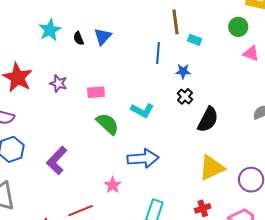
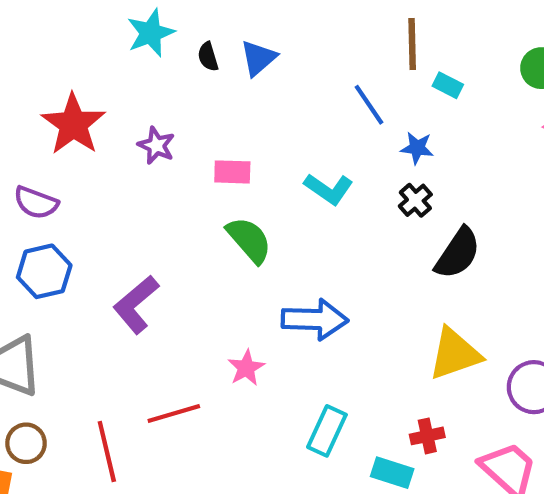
blue line: (158, 53) -> (369, 105), turned -45
cyan L-shape: (142, 110) -> (329, 189), moved

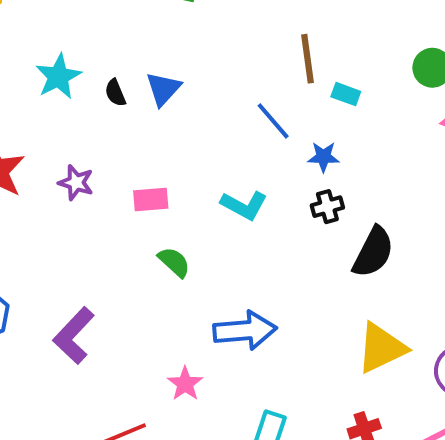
black cross: (415, 200) -> (327, 207), turned 32
green semicircle: (249, 240) -> (174, 262), size x0.7

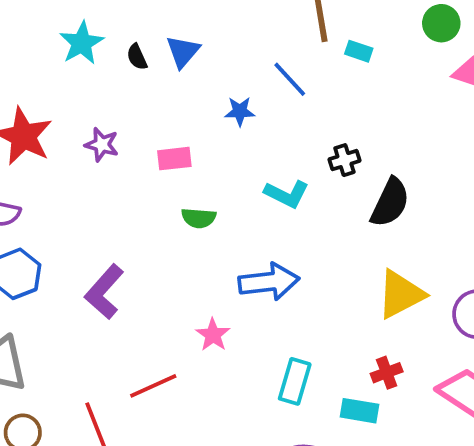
blue star: (323, 157) -> (240, 111), moved
cyan L-shape: (244, 205) -> (287, 194), moved
green semicircle: (174, 262) -> (199, 218), turned 144

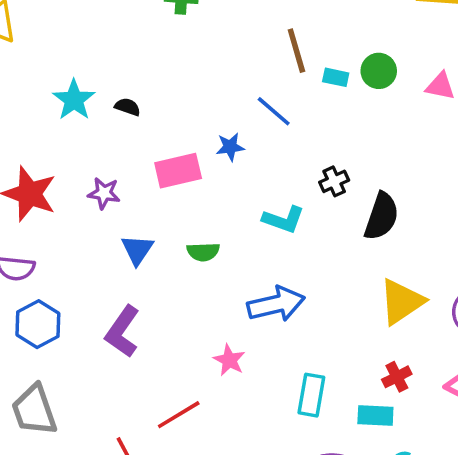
green circle: (441, 23) -> (379, 71), moved
blue triangle: (183, 52) -> (137, 250), moved
black semicircle: (137, 57) -> (128, 107), turned 140
pink rectangle: (174, 159) -> (178, 171), moved, size x1.4

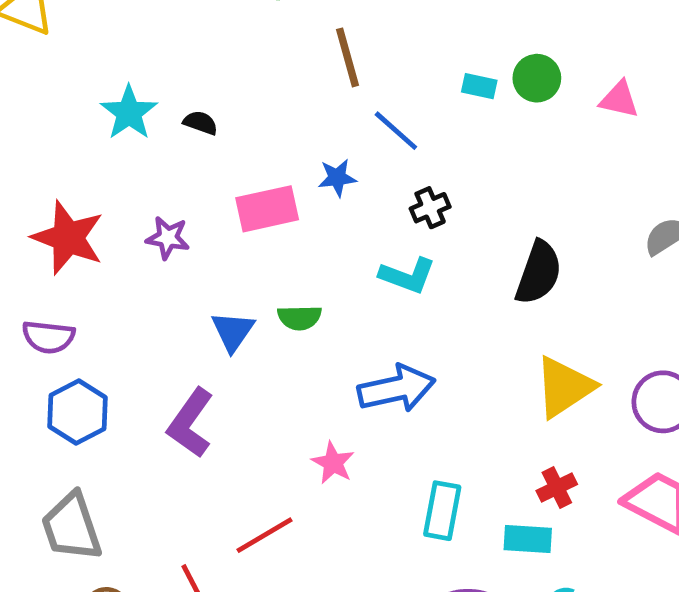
brown line: (296, 51) -> (348, 57), moved
black cross: (334, 181) -> (430, 208), moved
blue triangle: (137, 250) -> (233, 331), moved

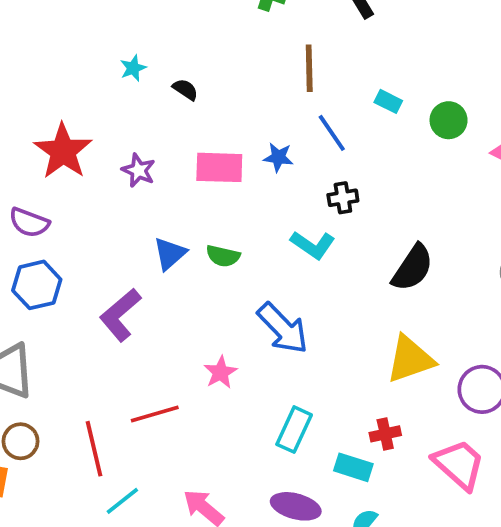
cyan rectangle: (479, 86) -> (388, 101), moved
cyan star: (129, 113) -> (133, 68), size x0.6
blue arrow: (396, 389) -> (283, 328), turned 44

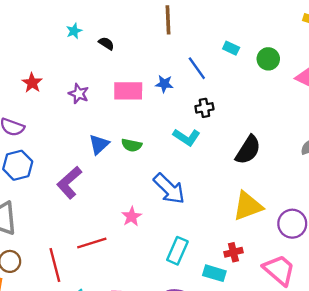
brown line: (309, 68) -> (168, 20), moved
red star: (63, 151) -> (32, 83), size x0.6

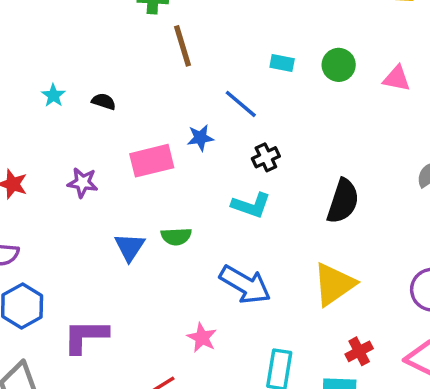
purple L-shape: (69, 183) -> (86, 336), moved, turned 56
yellow triangle: (248, 206) -> (334, 284), moved

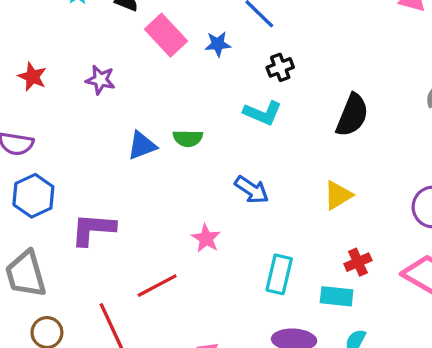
pink rectangle: (152, 161) -> (166, 35), moved, turned 57
blue triangle: (130, 247) -> (142, 146), turned 32
yellow triangle: (334, 284) -> (338, 195), size x0.7
blue arrow: (245, 285) -> (252, 190), size x0.7

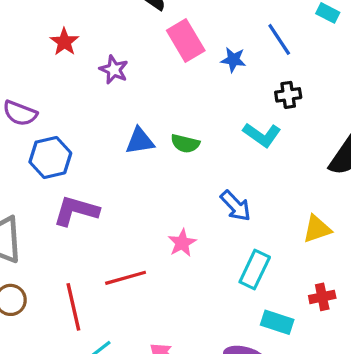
red star: (32, 77) -> (64, 42), moved
blue hexagon: (33, 196) -> (50, 157), moved
cyan rectangle: (279, 274) -> (255, 269), moved
cyan rectangle: (337, 296) -> (277, 322), moved

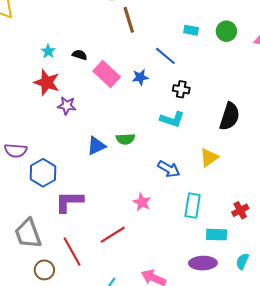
red star: (64, 42) -> (47, 82), moved, size x1.4
black cross: (288, 95) -> (181, 89), turned 35
yellow triangle: (317, 229) -> (209, 157), moved
red line: (73, 307) -> (72, 252), moved

